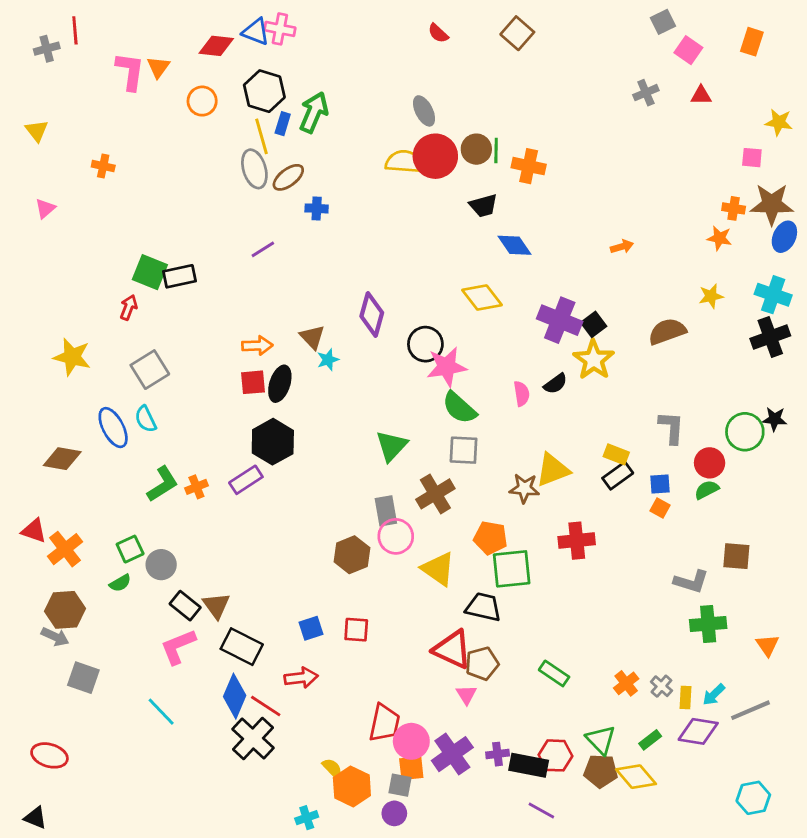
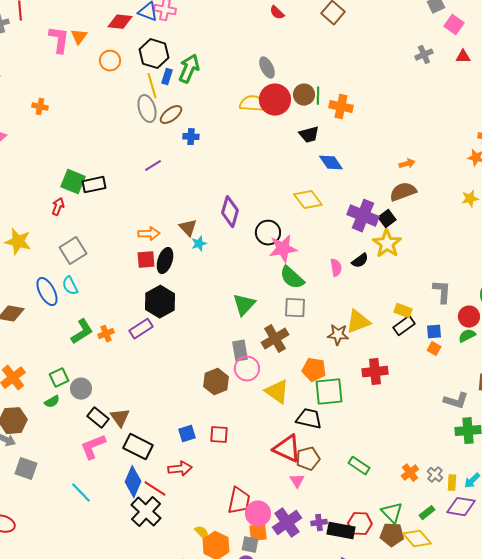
brown semicircle: (667, 331) -> (403, 192), moved

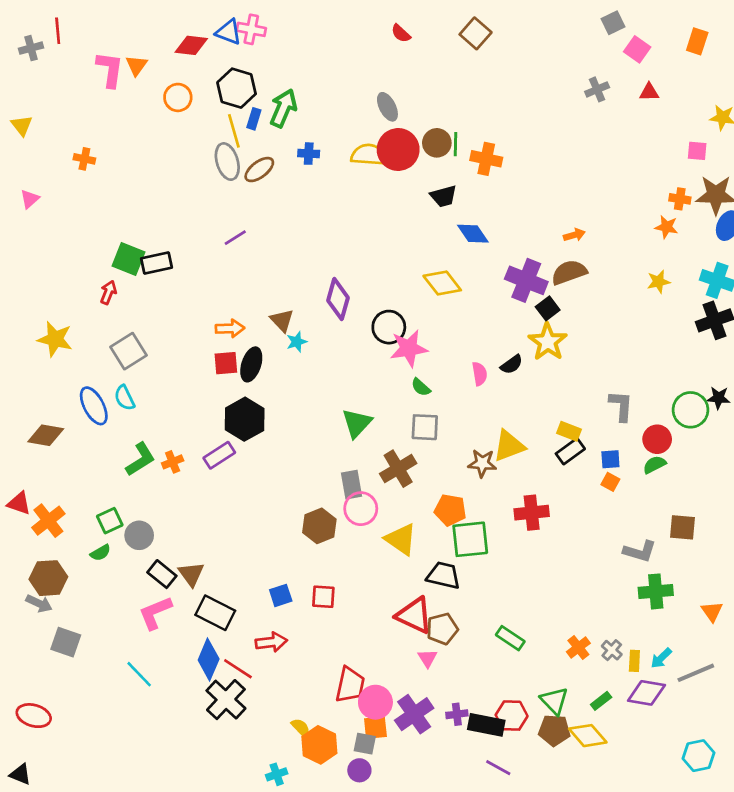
blue cross: (191, 137) -> (309, 154), moved
purple cross: (363, 216) -> (526, 280), moved
green semicircle: (292, 278) -> (421, 387), size x0.6

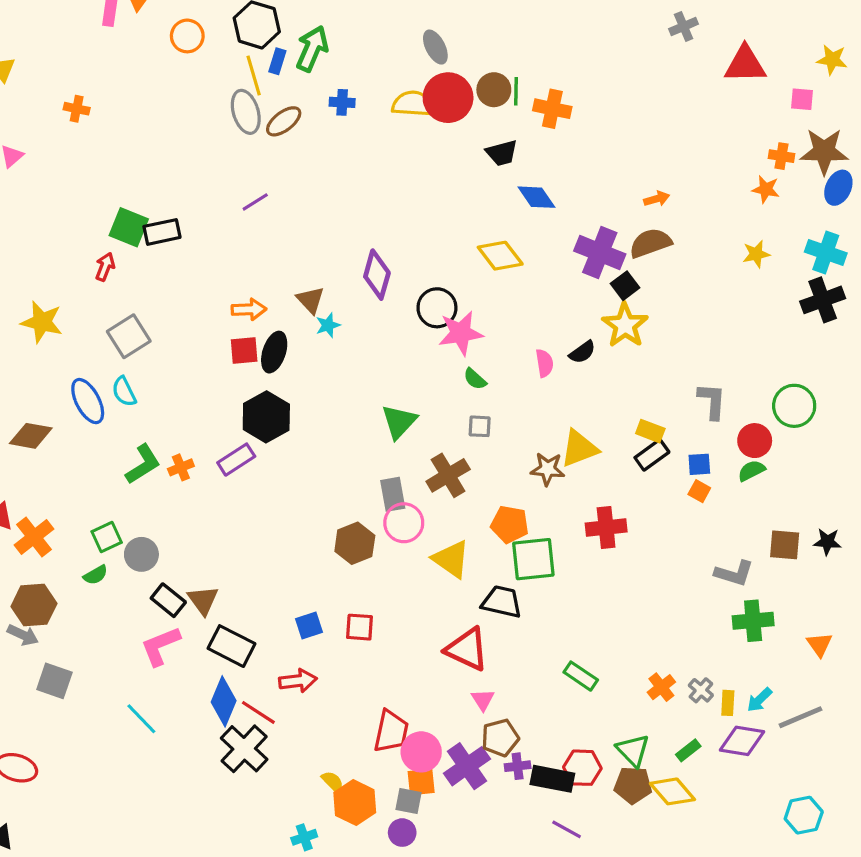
red triangle: (649, 92) -> (745, 64), moved, size x1.8
black star: (719, 398) -> (827, 542), moved
gray square: (425, 427) -> (480, 426), size x0.7
brown pentagon: (442, 629) -> (500, 738), moved

